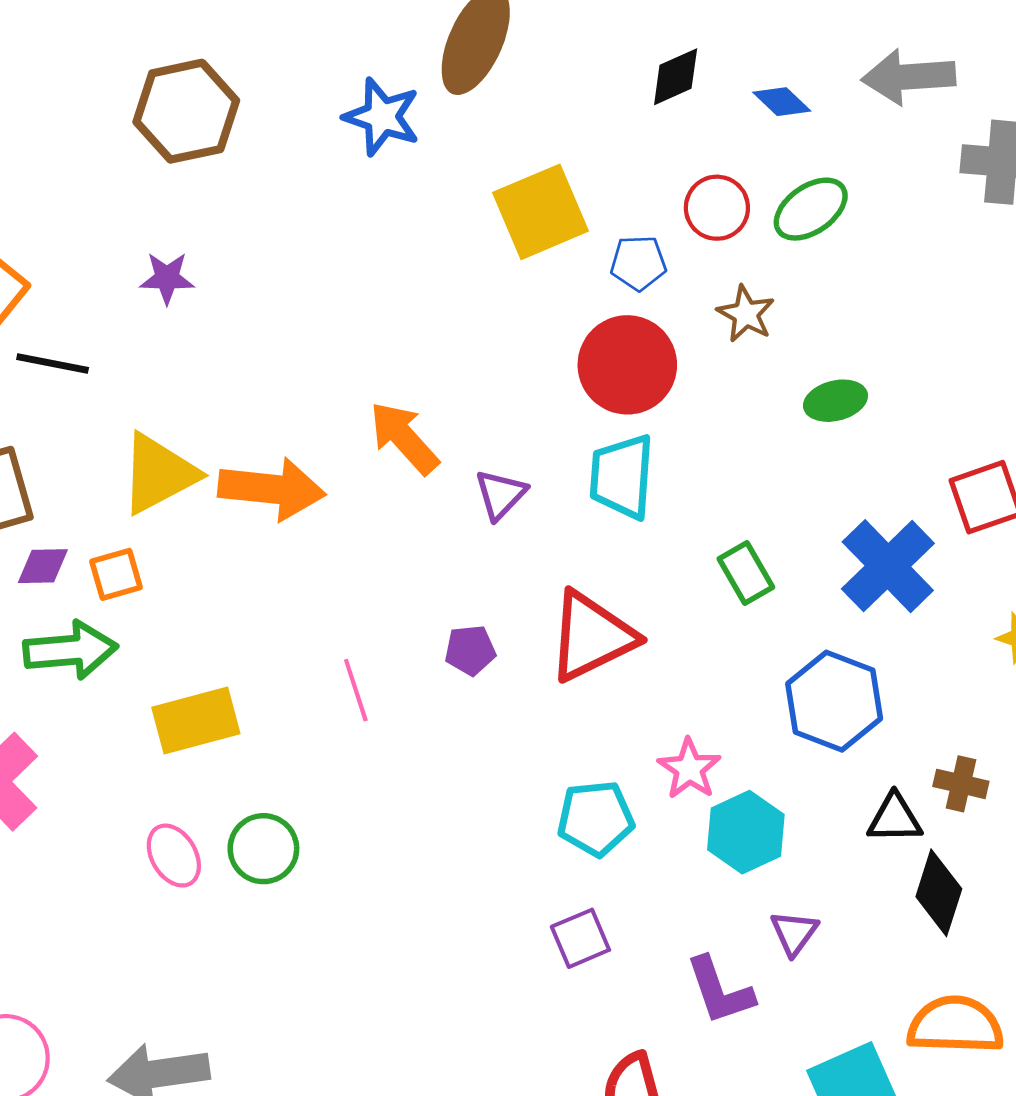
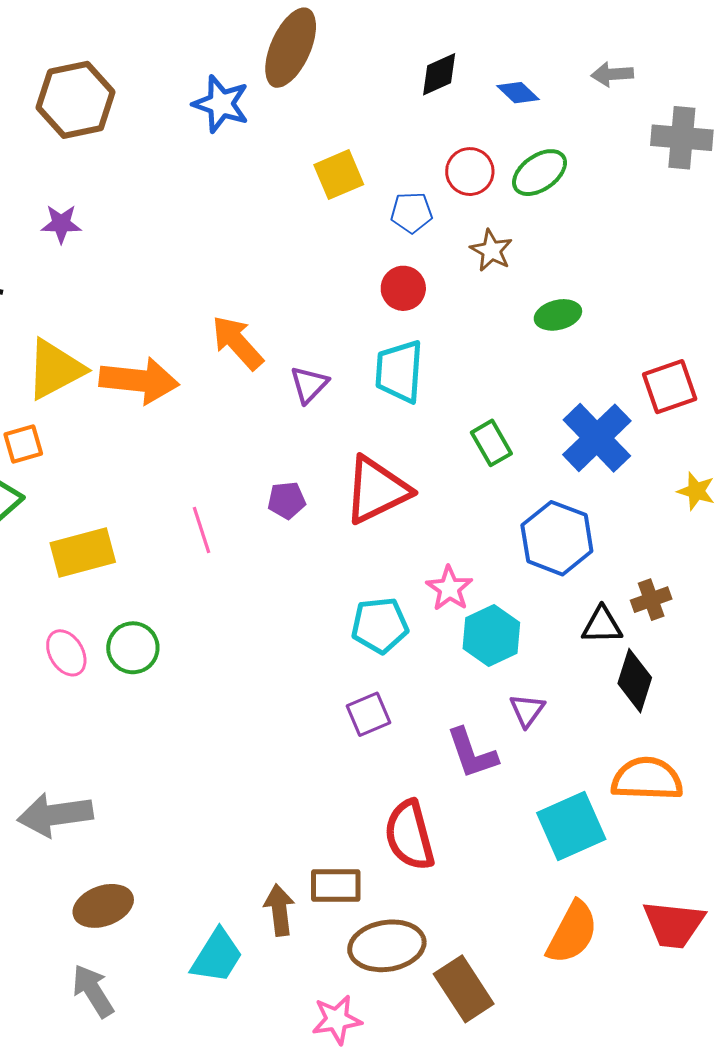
gray arrow: (909, 77) -> (612, 74), size x0.6
yellow square: (540, 212) -> (339, 175), size x0.7
red circle: (627, 365) -> (403, 288), size x0.6
brown cross: (961, 784) -> (651, 600), turned -33

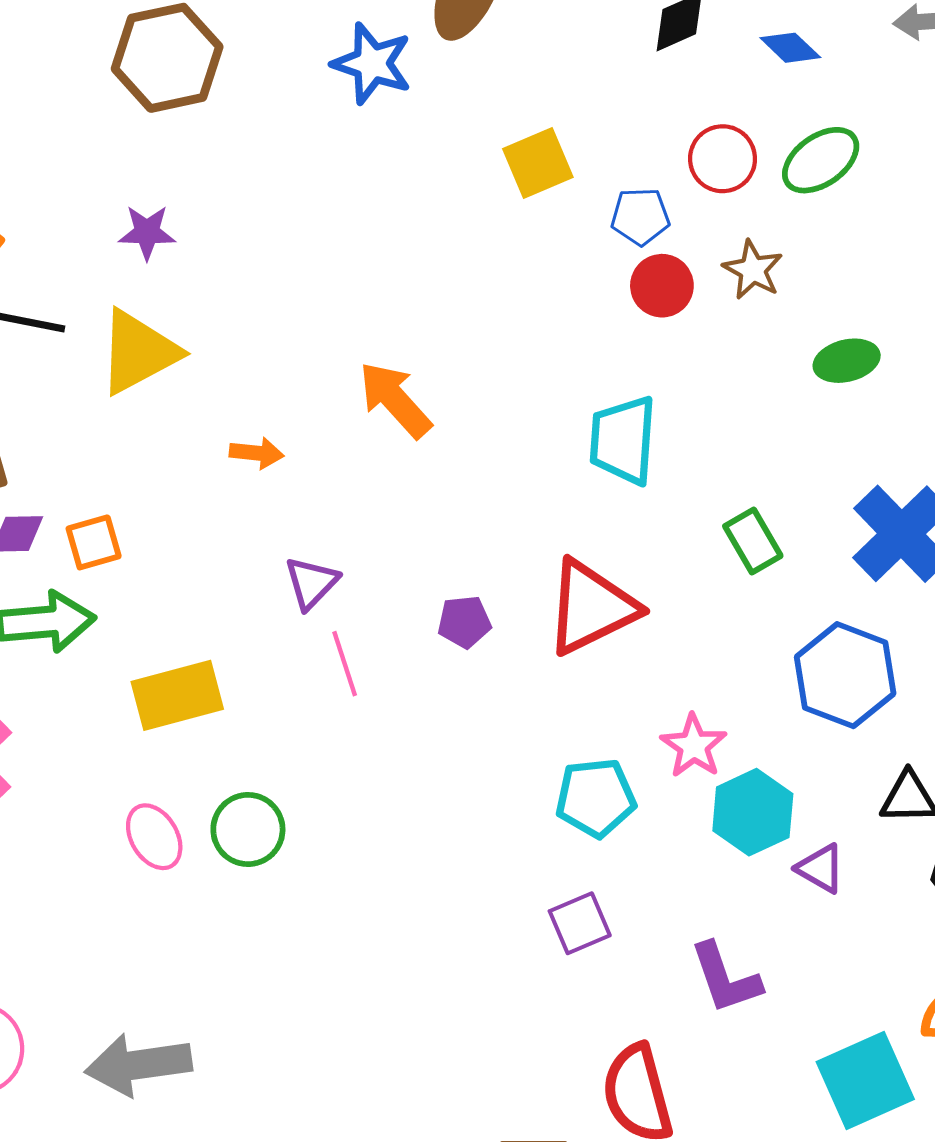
red circle: (403, 288) -> (662, 286), moved
yellow triangle: (55, 369) -> (138, 352), moved
orange arrow: (139, 380) -> (257, 453), size x0.5
purple triangle: (309, 385) -> (311, 583), moved
purple triangle: (527, 710) -> (821, 868), moved, turned -36

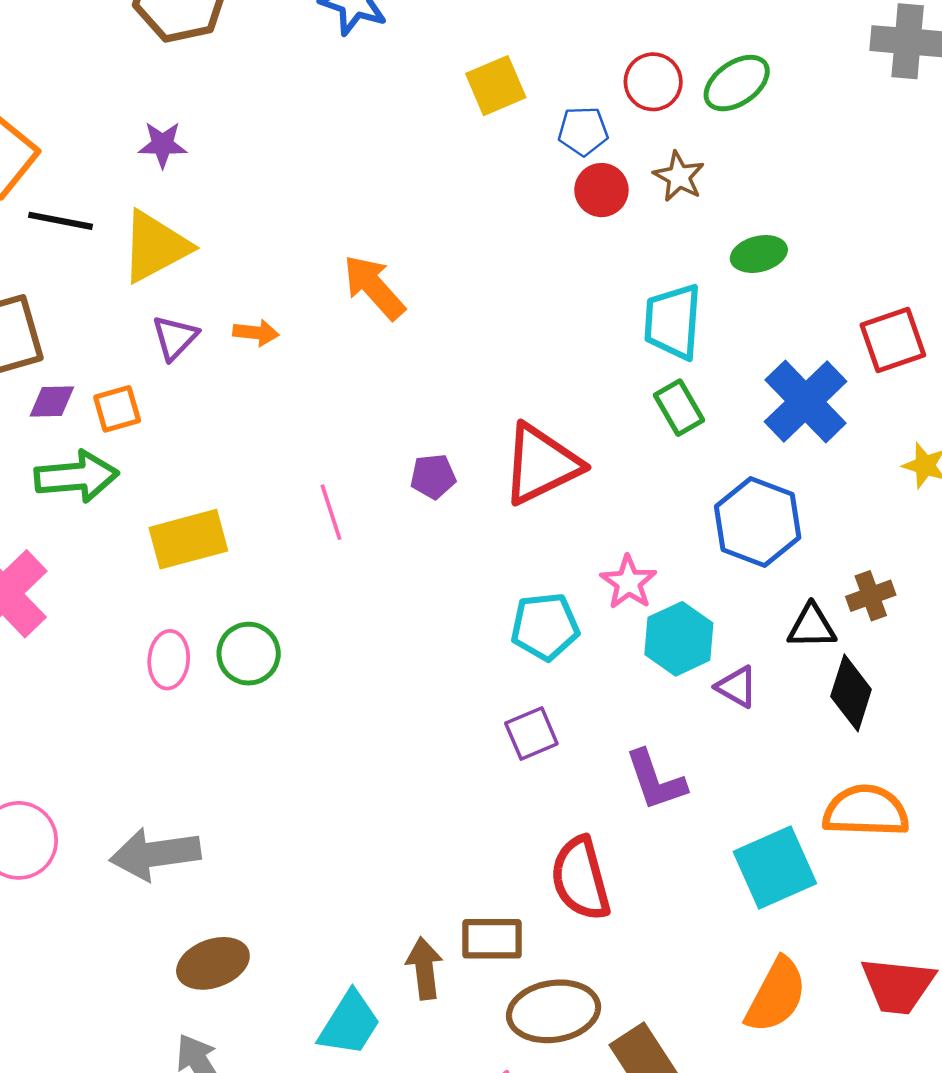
cyan trapezoid: (623, 440) -> (673, 322), moved
purple triangle: (311, 583) -> (175, 338), moved
pink ellipse: (154, 837) -> (169, 660), turned 36

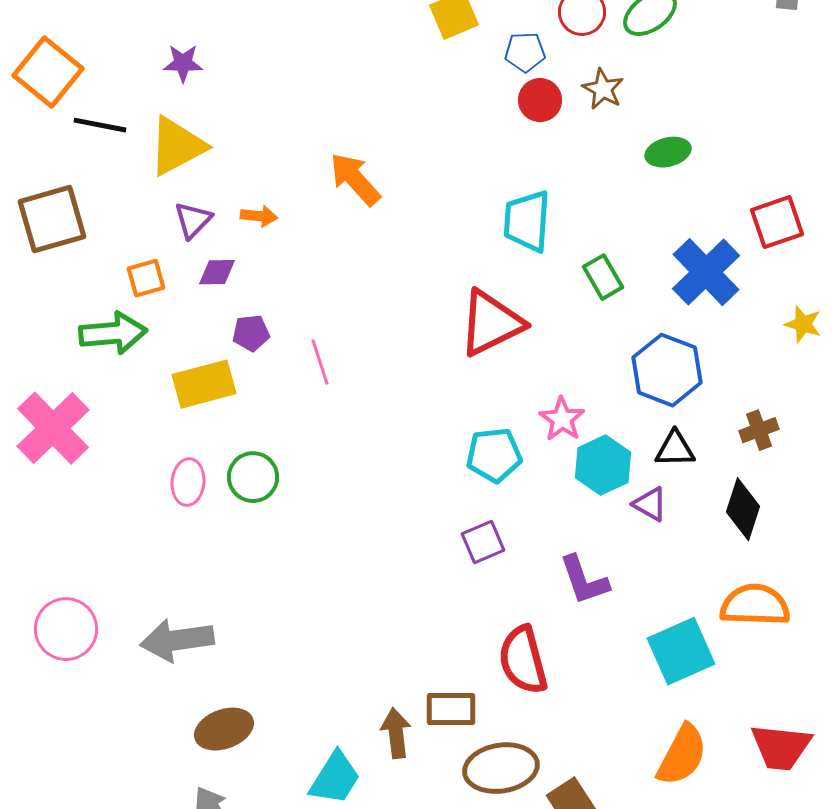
cyan trapezoid: (673, 322) -> (527, 221), moved
purple diamond: (52, 402) -> (217, 272), moved
purple pentagon: (433, 477) -> (251, 333), moved
black triangle: (812, 627) -> (675, 449), moved

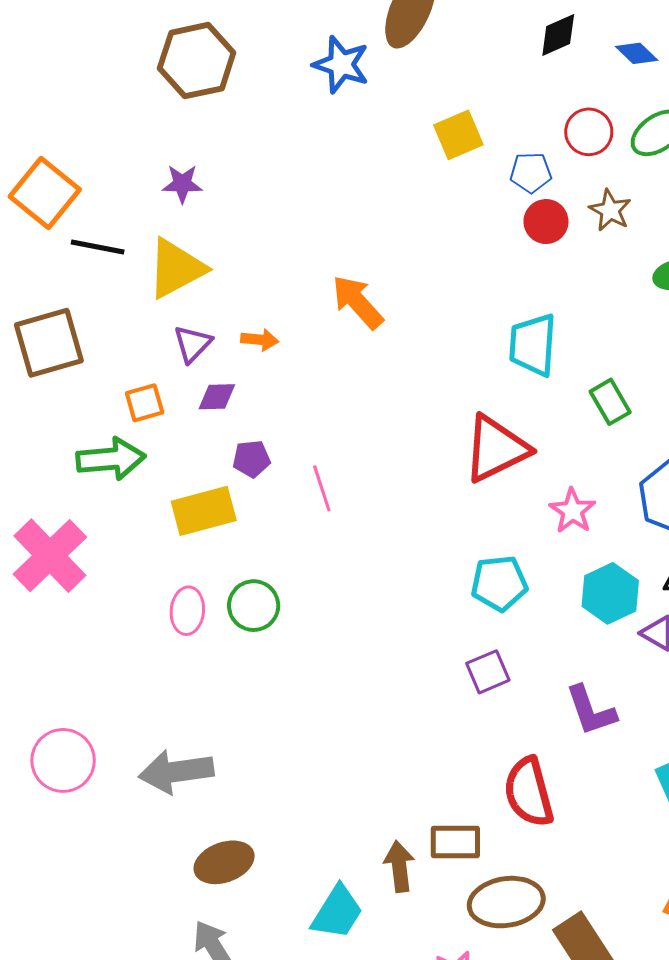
pink star: (562, 419) -> (572, 511), moved

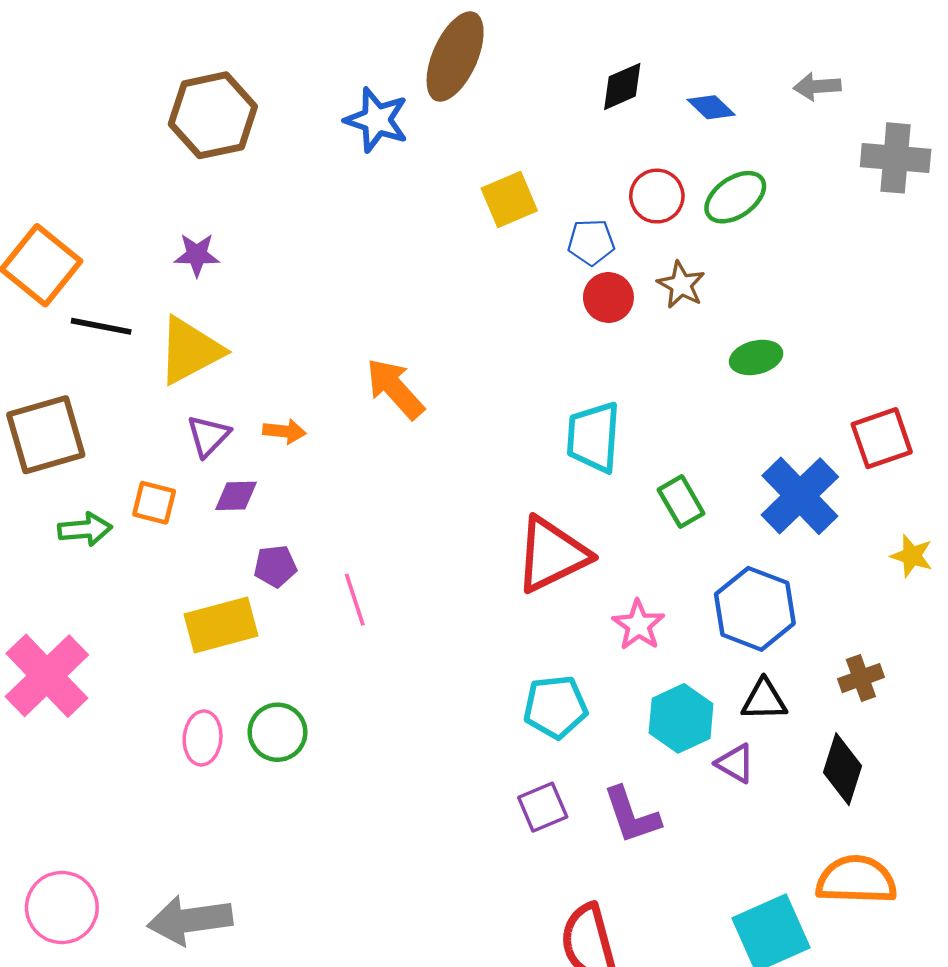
orange square: (145, 403) -> (154, 503), turned 30
green arrow: (111, 459) -> (85, 529), moved, size x0.7
purple L-shape: (591, 711) -> (632, 815), moved

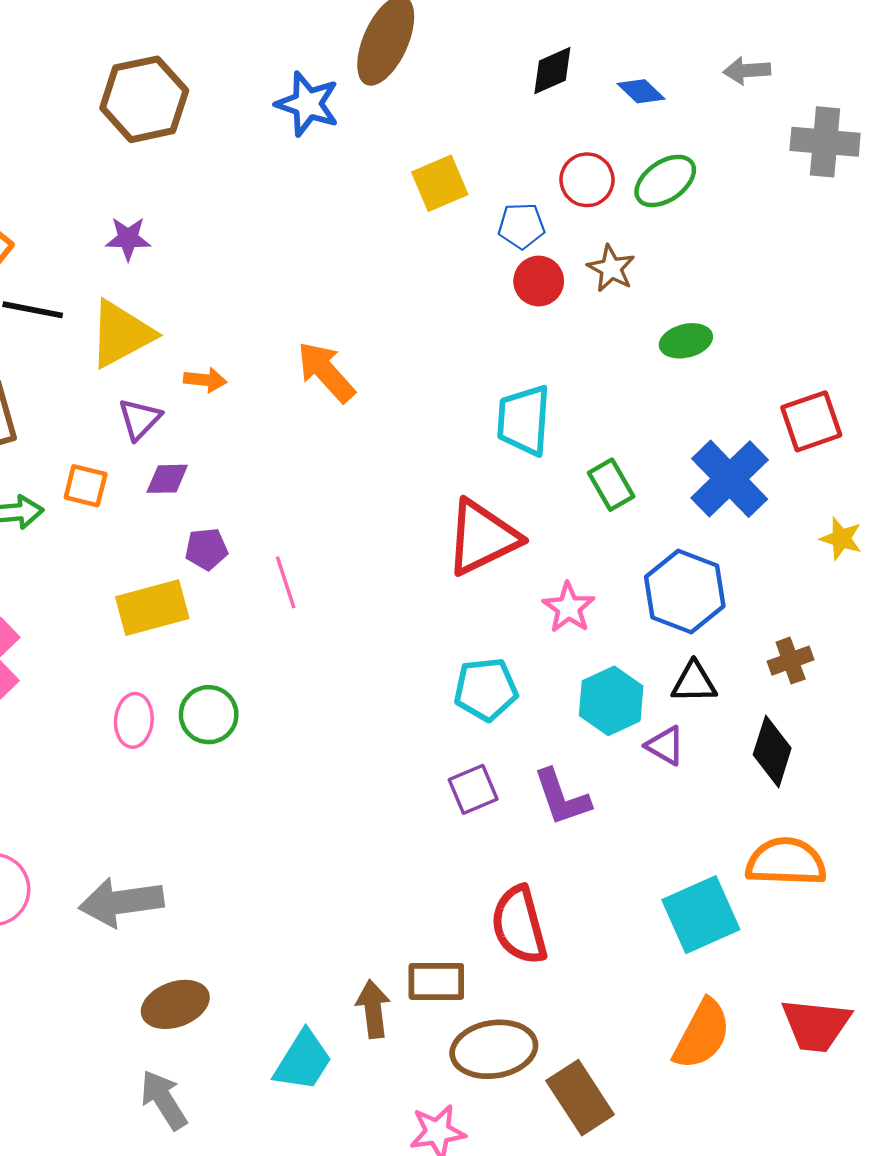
orange arrow: (284, 431) -> (205, 380), moved

